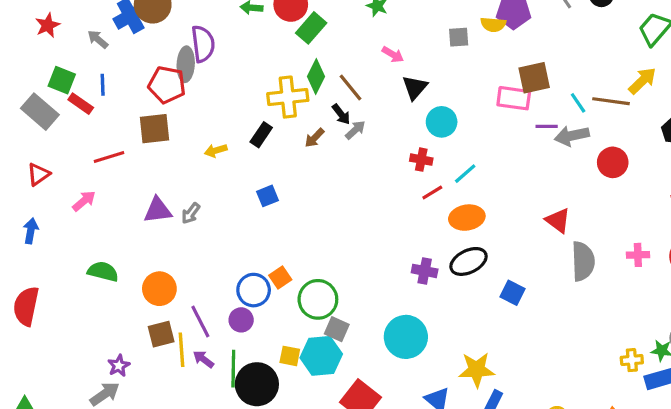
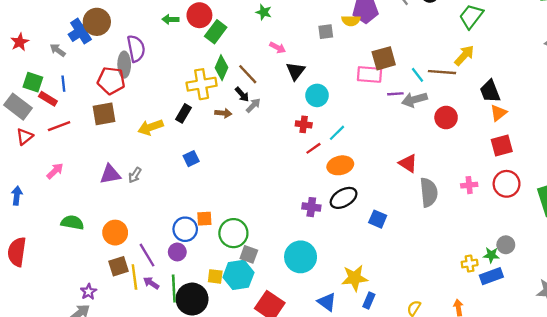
brown arrow: (315, 138) -> (223, 113), turned -126
yellow arrow: (216, 150) -> (150, 127), size x1.5
red line: (109, 157) -> (59, 126), moved
red triangle: (38, 174) -> (25, 137), moved
orange square: (280, 277) -> (204, 219), turned 35

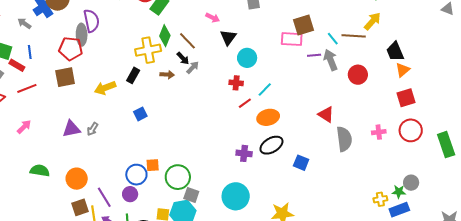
gray arrow: (414, 100) -> (331, 60), turned 85

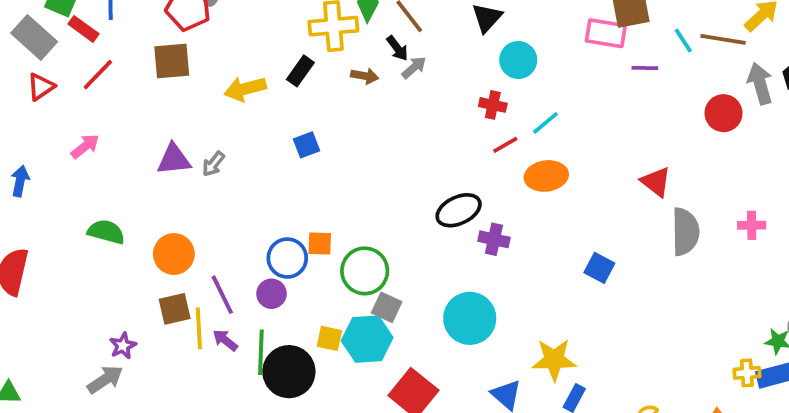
gray arrow: (331, 60) -> (760, 84), moved
red line: (27, 88) -> (98, 75), turned -30
black ellipse: (271, 145) -> (459, 210), moved
yellow cross: (380, 199) -> (747, 373), moved

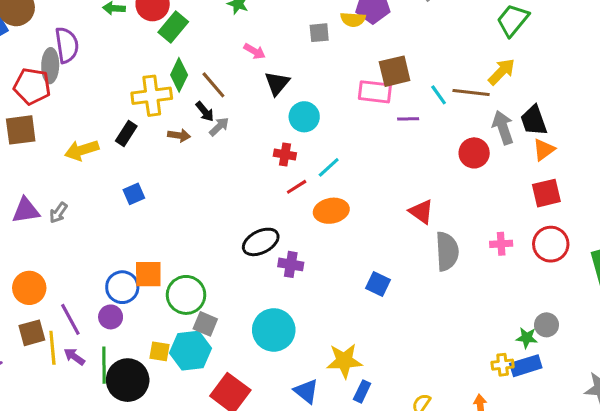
orange square: (320, 244) -> (148, 274), size x1.4

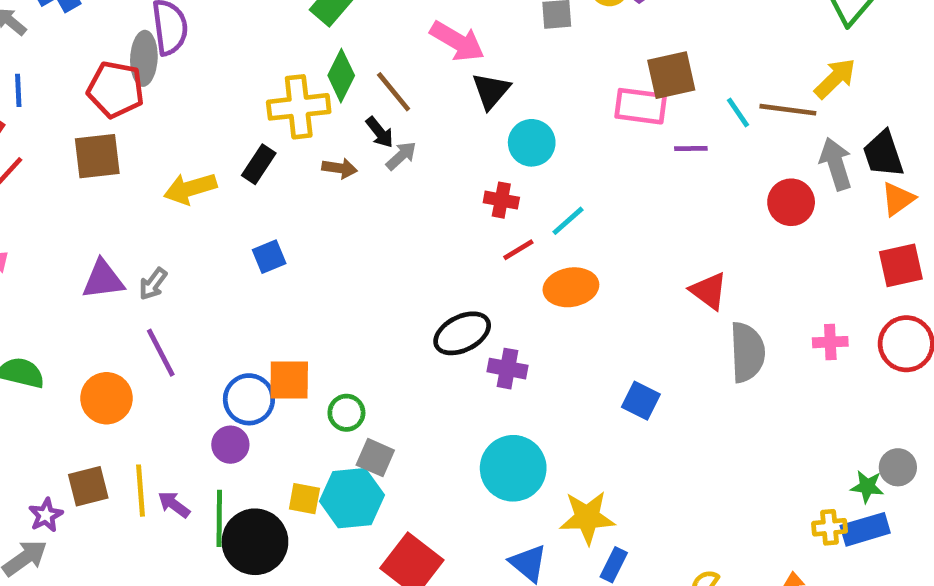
pink arrow: (255, 51) -> (457, 41), size x1.6
green circle: (186, 295) -> (346, 413), size x0.6
purple line: (70, 319) -> (161, 353), moved
cyan circle: (274, 330) -> (513, 468), moved
brown square: (32, 333) -> (88, 486), moved

